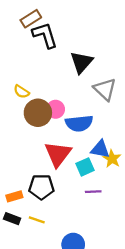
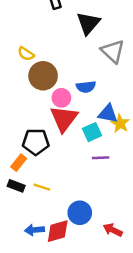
pink circle: (56, 109) -> (61, 98), moved
blue semicircle: (79, 123) -> (86, 87), size x0.7
black pentagon: (41, 187) -> (36, 142), moved
orange rectangle: (14, 196) -> (19, 163), turned -35

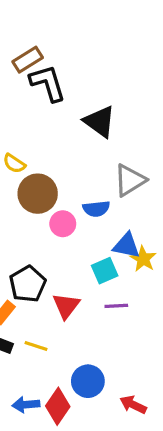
black triangle: (88, 23) -> (100, 122), turned -35
gray triangle: (113, 51) -> (130, 180), moved, turned 45
red triangle: (64, 119) -> (66, 306), moved, size x0.7
black pentagon: (36, 142) -> (28, 284), turned -30
red diamond: (58, 231) -> (58, 406), turned -40

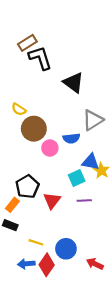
yellow line: (36, 346) -> (36, 242), moved

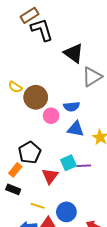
yellow semicircle: (19, 109) -> (15, 87), moved
gray triangle: (93, 120) -> (92, 77), moved
blue triangle: (91, 162) -> (76, 129), moved
cyan square: (77, 178) -> (68, 163), moved
red triangle: (52, 201) -> (50, 176), moved

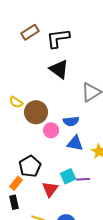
black L-shape: (42, 30) -> (58, 38), moved, turned -80
black triangle: (74, 53) -> (59, 69), moved
black rectangle: (13, 189) -> (14, 202), turned 56

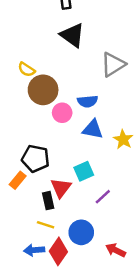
yellow semicircle: (16, 102) -> (27, 69), moved
black pentagon: (30, 166) -> (35, 159), turned -30
purple line: (83, 179) -> (103, 197), moved, turned -40
black rectangle: (14, 202) -> (48, 201), moved

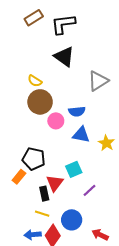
yellow semicircle: (27, 69) -> (35, 81), moved

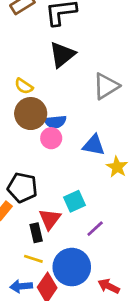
black triangle: (64, 57) -> (62, 55), turned 45
blue semicircle: (77, 111) -> (55, 122), moved
blue triangle: (81, 135) -> (94, 145), moved
blue circle: (72, 220) -> (72, 267), size x1.4

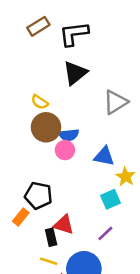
cyan square: (75, 201) -> (110, 199), moved
red triangle: (50, 219) -> (64, 225), turned -50

